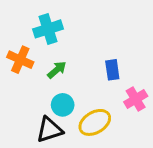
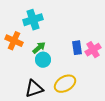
pink cross: (136, 99) -> (93, 50), moved
cyan circle: (63, 105) -> (43, 60), moved

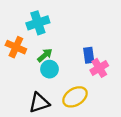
pink cross: (93, 50) -> (99, 68), moved

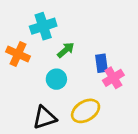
green arrow: (45, 55) -> (66, 50), moved

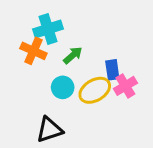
orange cross: (18, 54) -> (33, 51), moved
yellow ellipse: (86, 111) -> (95, 90), moved

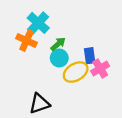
cyan cross: (48, 29) -> (38, 23), turned -30
cyan circle: (63, 87) -> (59, 58), moved

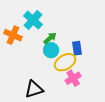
orange cross: (27, 40) -> (13, 35), moved
pink cross: (100, 69) -> (73, 78), moved

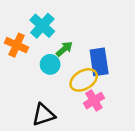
blue rectangle: (77, 48) -> (99, 62), size x1.5
cyan circle: (51, 50) -> (50, 64), moved

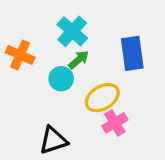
cyan cross: (42, 26) -> (72, 31), moved
blue rectangle: (99, 62) -> (132, 53), moved

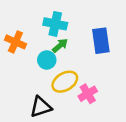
cyan cross: (72, 31) -> (55, 24), turned -30
yellow ellipse: (102, 98) -> (65, 82), moved

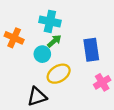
blue rectangle: (101, 41) -> (91, 50), moved
pink cross: (88, 94) -> (102, 82), moved

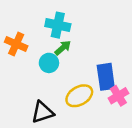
blue rectangle: (91, 50) -> (106, 77), moved
yellow ellipse: (59, 74) -> (79, 96), moved

